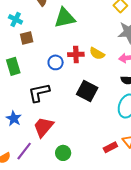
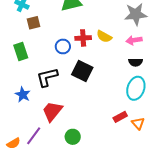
black square: (87, 91) -> (82, 71), moved
blue star: (14, 118) -> (23, 95), moved
red rectangle: (110, 147) -> (120, 117), moved

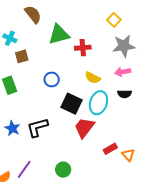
yellow semicircle: (104, 37) -> (93, 78), moved
red cross: (83, 38) -> (83, 48), moved
black L-shape: (47, 77) -> (37, 127), moved
cyan ellipse: (136, 88) -> (98, 103), moved
red trapezoid: (52, 111) -> (84, 128), moved

